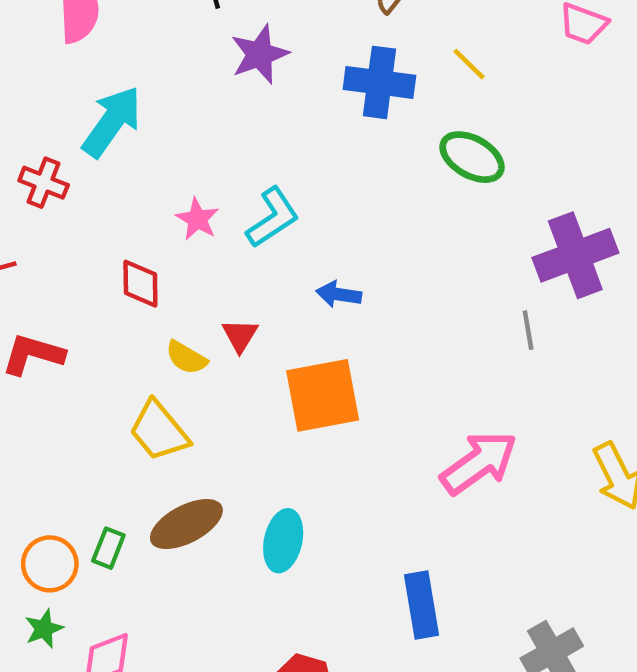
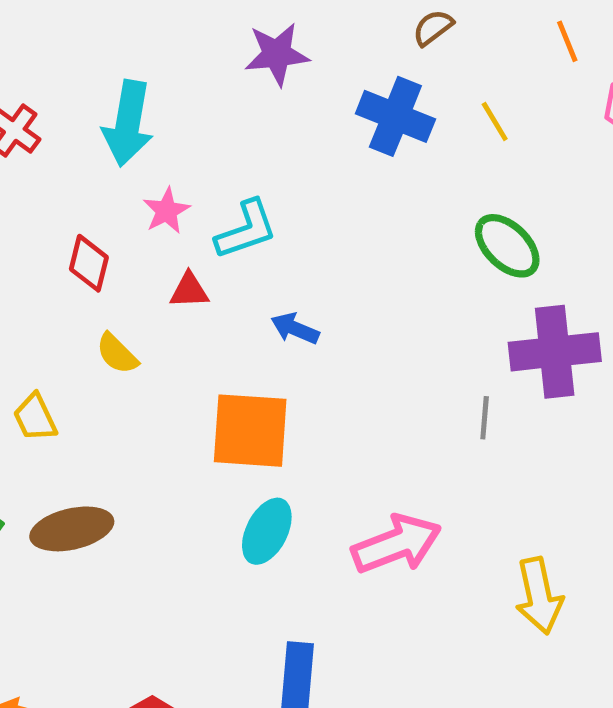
cyan arrow: (112, 122) -> (128, 123), moved, turned 140
green ellipse: (472, 157) -> (507, 246), moved
red triangle: (240, 336) -> (189, 290), moved, turned 42
yellow trapezoid: (159, 431) -> (35, 417), moved, size x0.7
cyan ellipse: (283, 541) -> (267, 531), moved

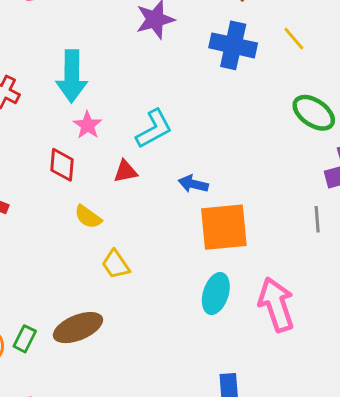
pink star: (166, 211) -> (87, 125), moved
yellow trapezoid: (35, 417) -> (116, 264), moved
orange square: (250, 431) -> (224, 227), moved
cyan ellipse: (267, 531) -> (216, 294), moved
pink arrow: (397, 544) -> (276, 305), turned -78

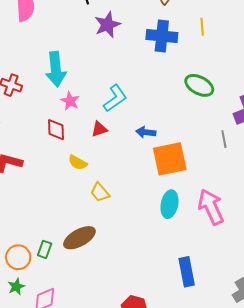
yellow line: (294, 39) -> (202, 27), turned 42
green ellipse: (314, 113) -> (199, 85), moved
gray line: (317, 219) -> (224, 139), moved

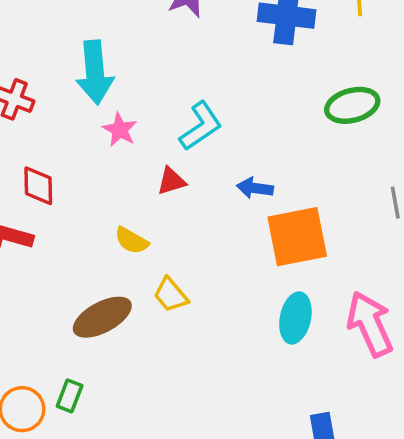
green ellipse: (199, 85) -> (352, 105), turned -44
red diamond: (56, 130) -> (38, 186), moved
brown ellipse: (79, 238) -> (102, 317), moved

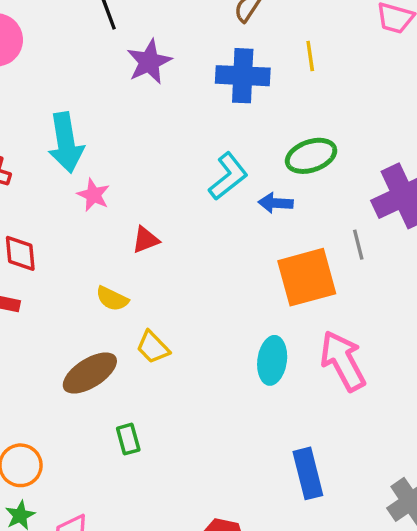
cyan L-shape: (201, 126) -> (228, 176), moved
blue arrow: (255, 188) -> (276, 203), moved
orange square: (297, 237) -> (307, 277), moved
green rectangle: (70, 396) -> (128, 439), moved, turned -32

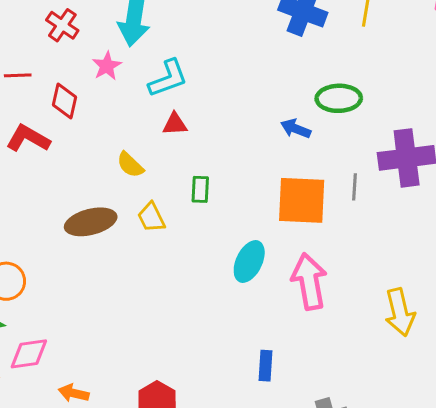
cyan L-shape: (228, 176) -> (168, 78), moved
pink star: (93, 195) -> (107, 66), moved
green rectangle: (128, 439) -> (200, 189), moved
blue rectangle: (308, 473) -> (266, 366), moved, size x0.7

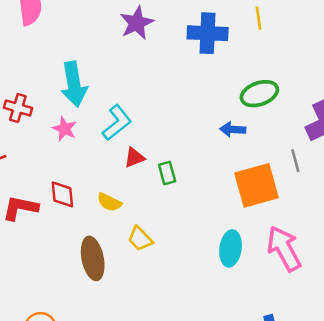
red diamond: (65, 101) -> (62, 194), moved
green rectangle: (200, 189) -> (167, 173), moved
brown ellipse: (91, 222) -> (93, 258), turned -69

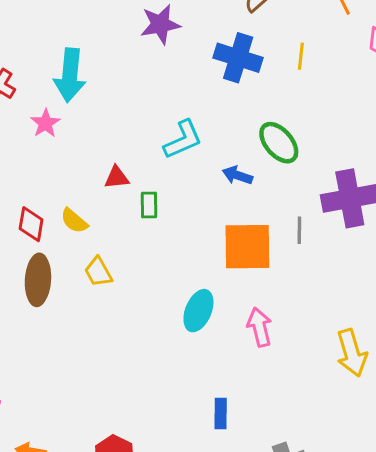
green ellipse: (259, 94) -> (279, 143), turned 54
cyan L-shape: (117, 123) -> (183, 140), moved
red diamond: (62, 194) -> (31, 224), moved
pink arrow: (284, 249) -> (259, 327), size x0.7

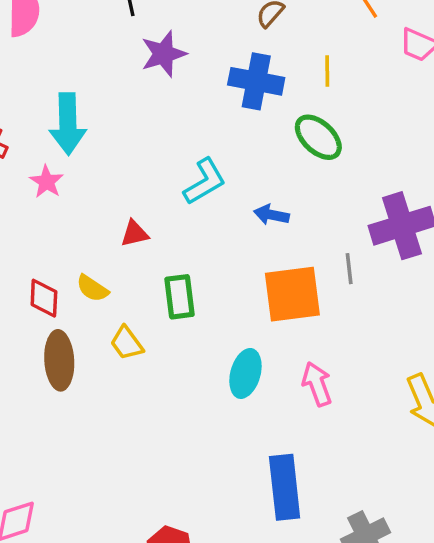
green ellipse: (279, 143) -> (318, 137), moved
green rectangle: (149, 205) -> (179, 297), moved, size x1.4
blue rectangle: (221, 414) -> (285, 487), size x1.8

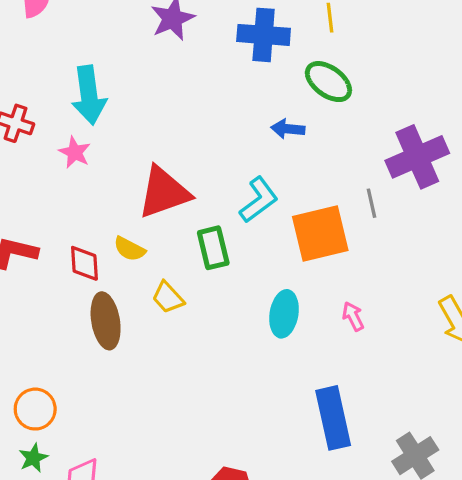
cyan L-shape: (205, 182) -> (259, 200), moved
blue arrow: (271, 215) -> (288, 129), moved
red triangle: (135, 234) -> (164, 192), size x2.0
pink arrow: (317, 384) -> (353, 316), size x0.7

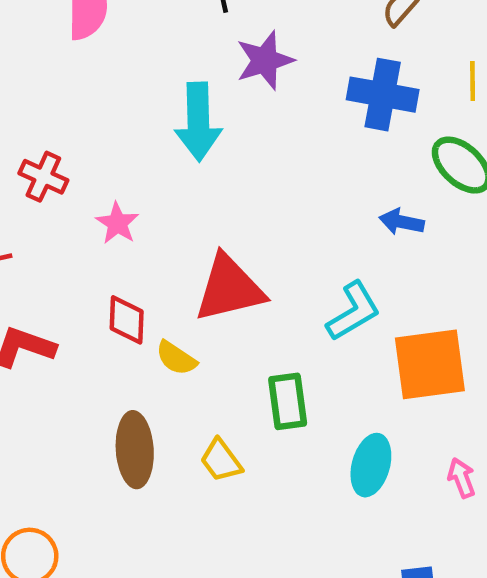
cyan arrow: (89, 95) -> (198, 122), moved
green rectangle: (213, 248) -> (288, 401), moved
red diamond: (84, 263) -> (127, 320), moved
yellow trapezoid: (168, 297) -> (221, 460), moved

